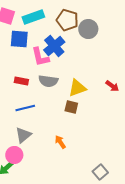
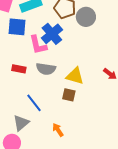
yellow triangle: (77, 88) -> (75, 76), turned 36
blue line: (25, 108) -> (34, 103), moved, turned 66

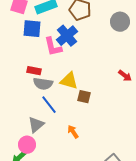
gray circle: (86, 17) -> (120, 22), moved
gray semicircle: (46, 69) -> (43, 84), moved
yellow triangle: (75, 76) -> (69, 81), moved

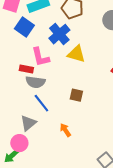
blue square: (32, 29) -> (24, 27), turned 30
pink L-shape: (53, 47) -> (40, 57), moved
yellow triangle: (69, 81) -> (76, 54), moved

